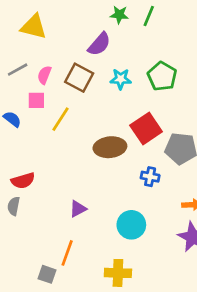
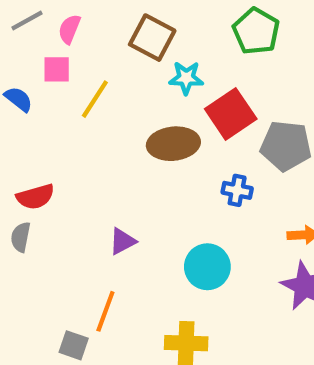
brown square: (79, 78) -> (152, 38), moved
cyan star: (121, 79) -> (186, 78), moved

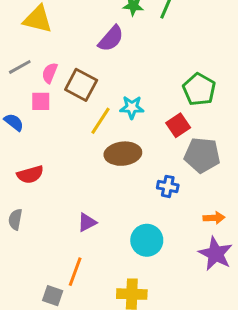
green pentagon: (256, 31) -> (199, 89), moved
brown square: (152, 38) -> (81, 85), moved
yellow line: (95, 99) -> (100, 121), moved
red square: (231, 114) -> (178, 125), moved, size x0.7
red semicircle: (35, 197) -> (30, 175), moved

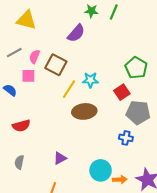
blue cross: (168, 186) -> (126, 138), moved
orange arrow: (214, 218) -> (120, 180), moved
gray semicircle: (15, 219) -> (19, 162), moved

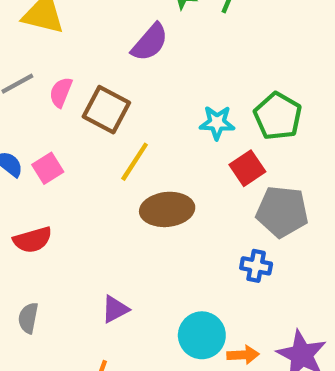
pink square: (28, 76) -> (48, 168), moved, turned -32
cyan star: (90, 80) -> (217, 123), moved

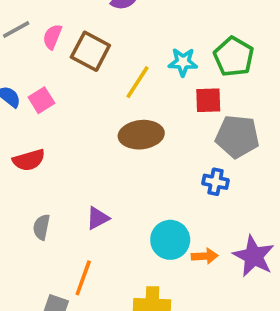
yellow line: (135, 162) -> (138, 82), moved
red square: (247, 168) -> (208, 100), turned 32
gray semicircle: (28, 318) -> (41, 227), moved

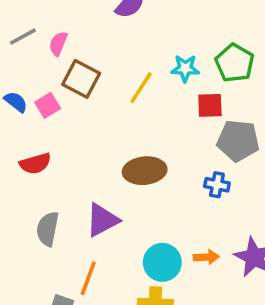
brown square: (90, 51) -> (81, 79), moved
brown ellipse: (141, 135) -> (145, 171), moved
purple triangle: (98, 218) -> (102, 220), size x1.5
gray semicircle: (41, 227) -> (48, 229), size x1.4
cyan circle: (170, 240) -> (162, 262), moved

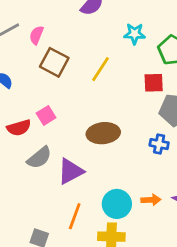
cyan star: (185, 68) -> (135, 34), moved
pink square: (48, 105) -> (46, 115), moved
gray semicircle: (48, 229) -> (39, 158), moved, turned -140
orange line: (88, 278) -> (75, 216), moved

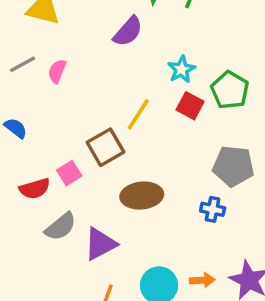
cyan star: (135, 34) -> (181, 69), turned -30
brown square: (54, 62) -> (105, 147), moved, turned 32
red square: (154, 83) -> (190, 106), moved, turned 30

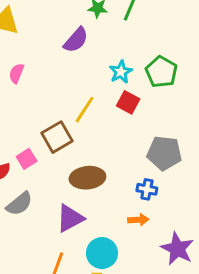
green pentagon: (230, 90) -> (161, 72), moved
purple triangle: (100, 244) -> (70, 218), moved
orange arrow: (202, 280) -> (138, 220), moved

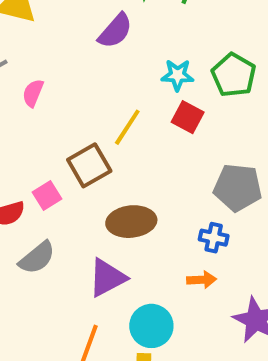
cyan star: (121, 72) -> (178, 75), turned 30
pink semicircle: (16, 73) -> (33, 93), moved

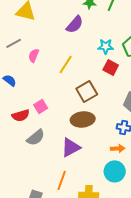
yellow line: (127, 127) -> (66, 64), moved
brown square: (89, 165) -> (87, 91), moved
cyan circle: (151, 326) -> (115, 171), moved

